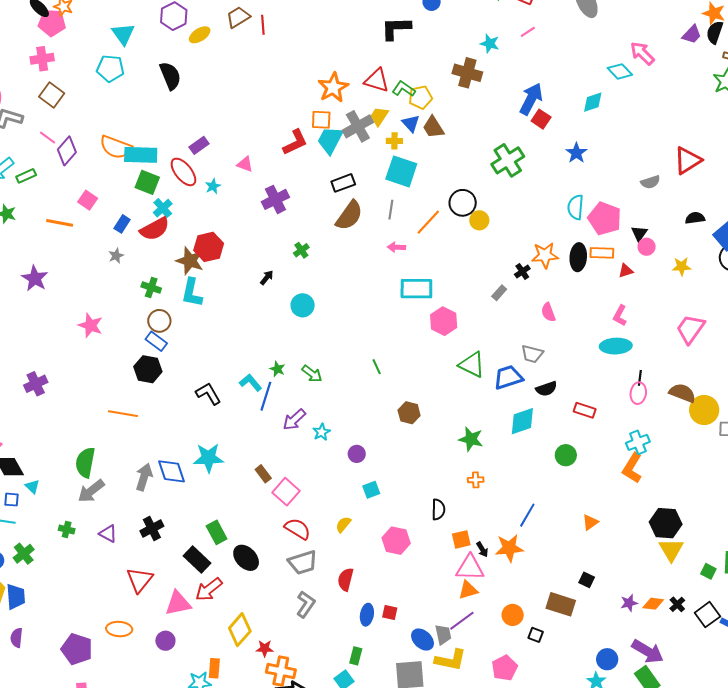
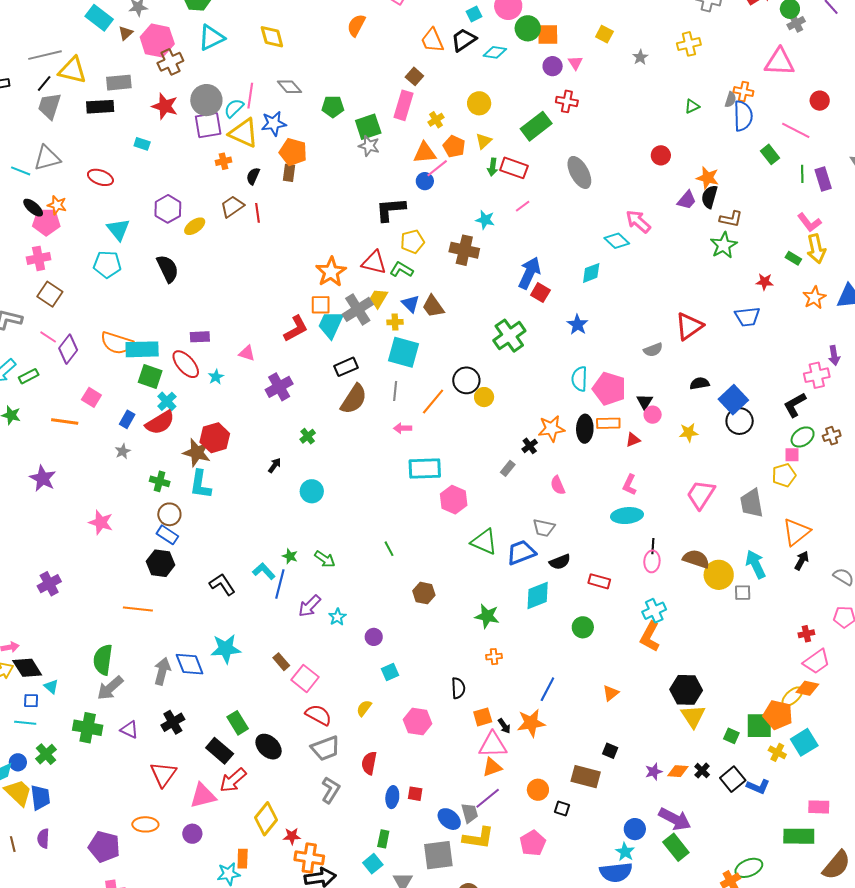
yellow pentagon: (420, 97) -> (413, 242), moved
purple rectangle: (199, 145) -> (200, 337), turned 36
green cross: (67, 530) -> (88, 728), size x1.8

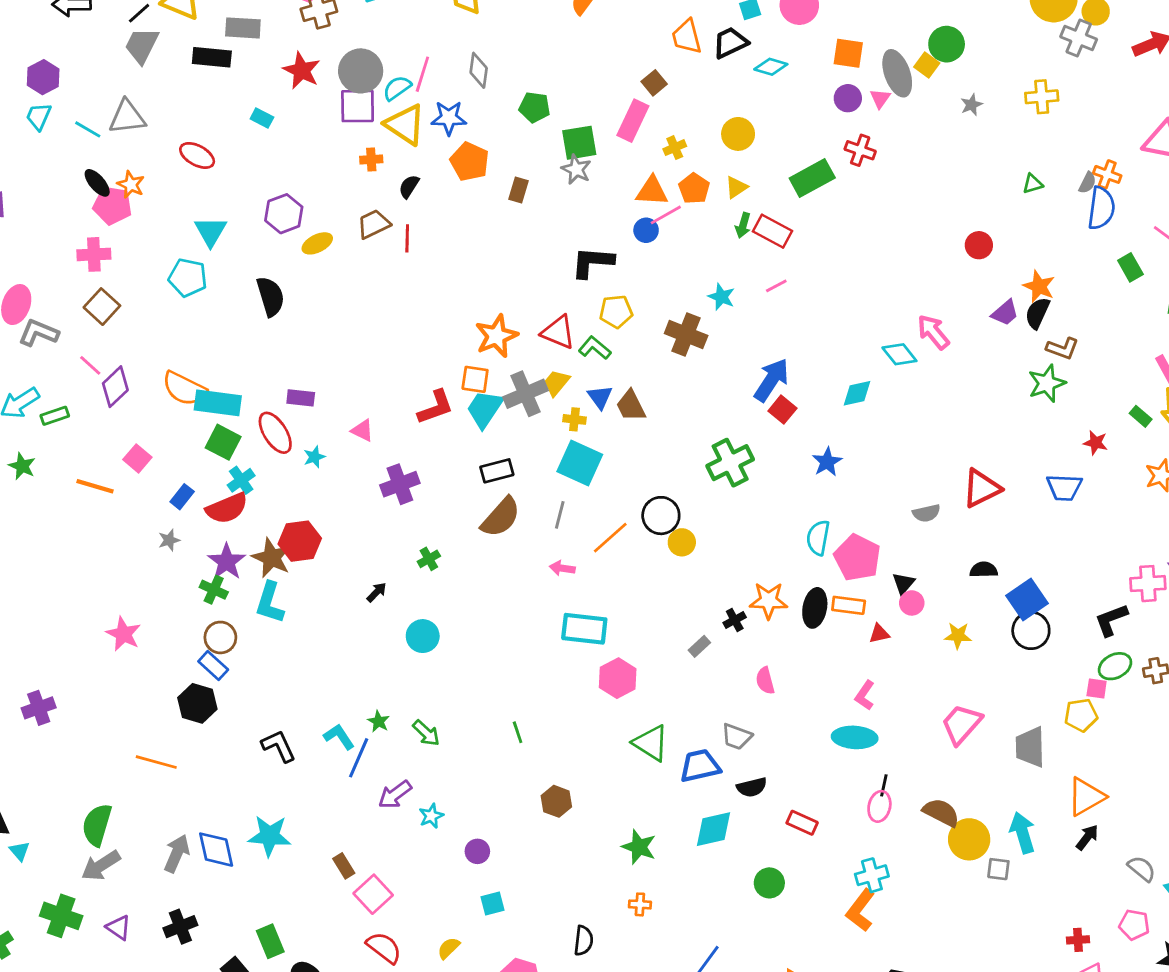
green circle: (528, 28) -> (947, 44), moved
gray diamond: (289, 87) -> (479, 70), turned 40
gray ellipse: (579, 172) -> (897, 73), moved
brown rectangle: (289, 173) -> (519, 190), moved
purple star: (43, 478) -> (227, 562), moved

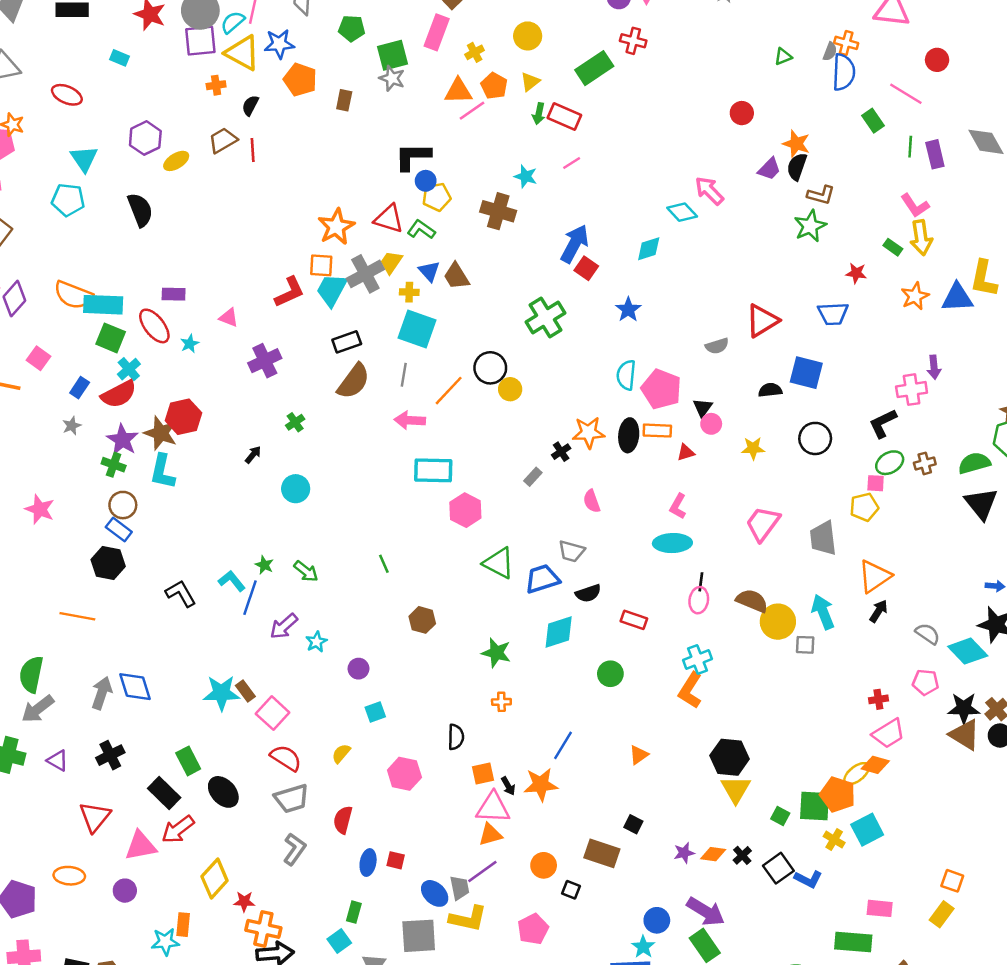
blue circle: (646, 230) -> (426, 181), moved
pink arrow: (562, 568) -> (410, 420), size x1.4
blue square: (1027, 600) -> (806, 373), moved, turned -36
cyan star: (270, 836) -> (221, 693), moved

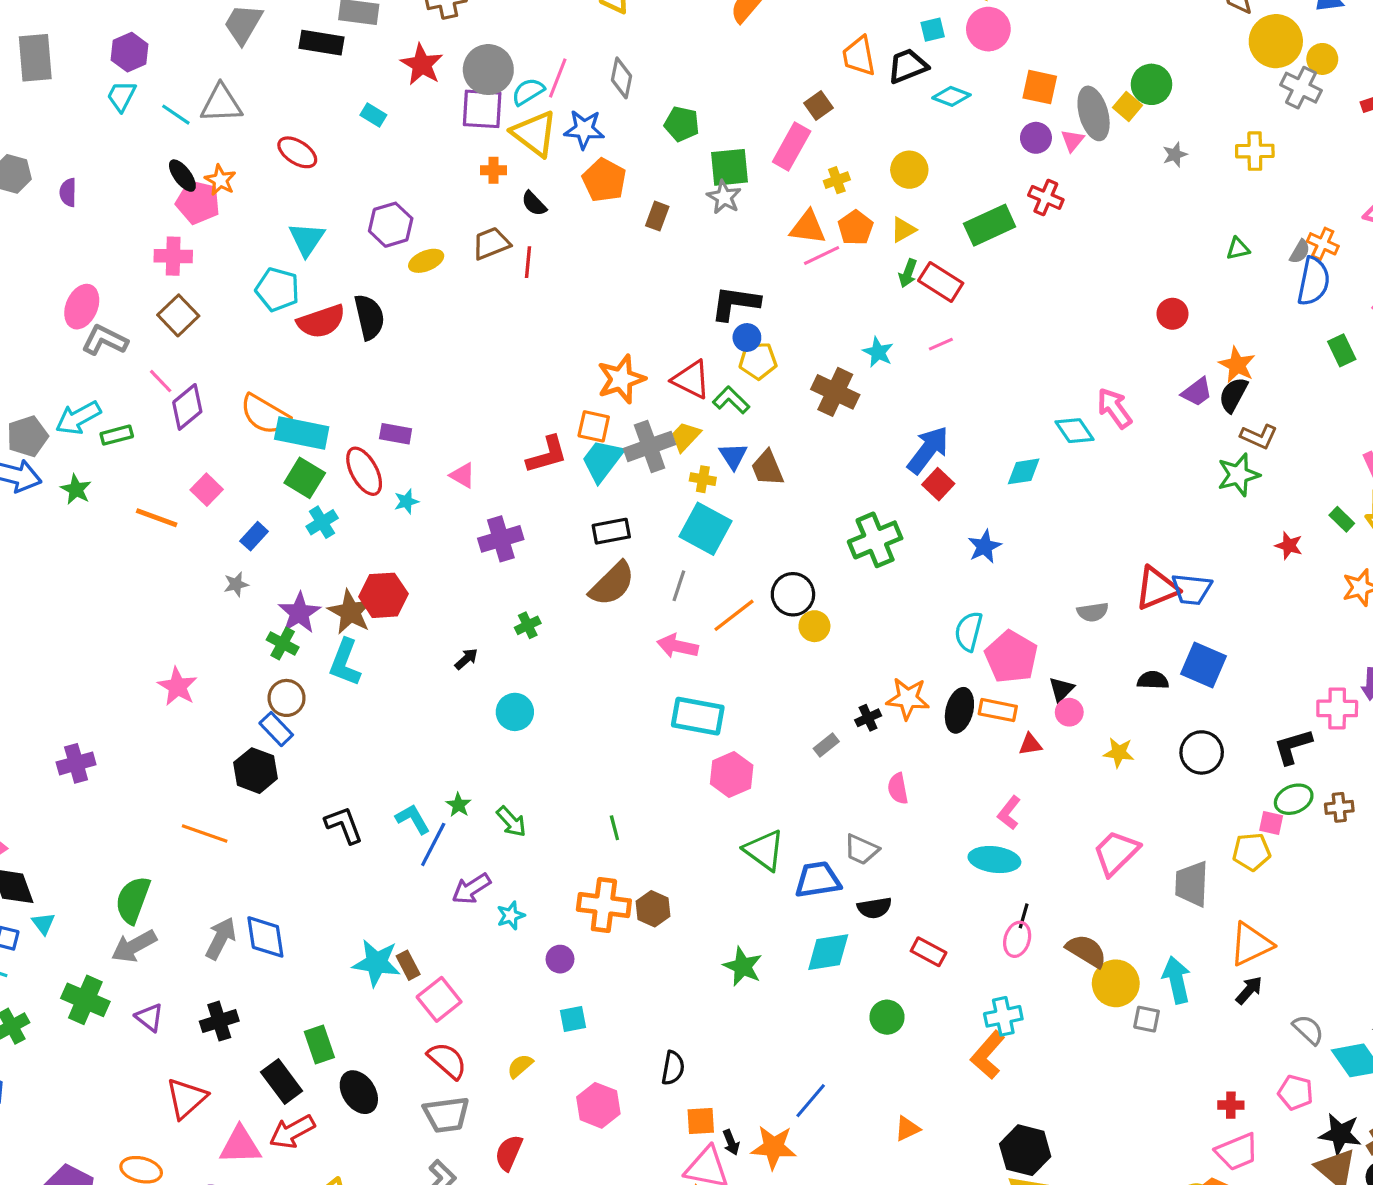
black semicircle: (250, 105) -> (534, 204), turned -80
blue trapezoid: (833, 314) -> (1192, 589), moved
red semicircle: (119, 394) -> (321, 321), moved
orange cross: (501, 702) -> (604, 905), moved, size x2.0

